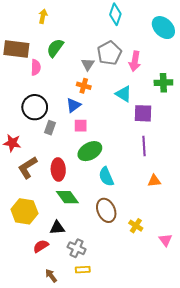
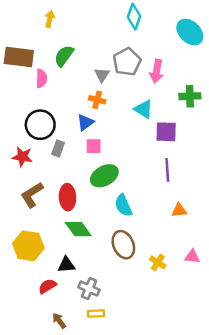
red star: (12, 143) -> (22, 157), moved
pink triangle: (165, 240) -> (192, 257), moved, turned -48

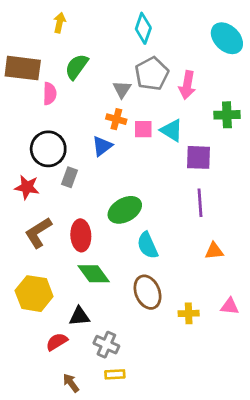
cyan diamond: (134, 17) -> (143, 28), moved
pink square: (94, 146) -> (143, 129), moved
yellow cross: (158, 262) -> (189, 313), turned -35

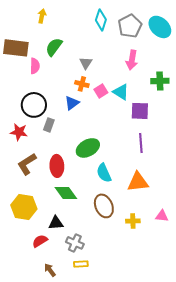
gray pentagon: (152, 74) -> (130, 26), moved
pink square: (143, 129) -> (101, 91), turned -32
orange triangle: (214, 251) -> (138, 182), moved, size x1.6

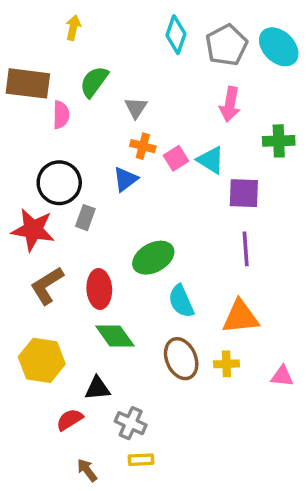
gray triangle: (86, 63) -> (136, 108), moved
red star: (19, 132) -> (33, 230), size x1.4
yellow cross: (133, 221) -> (226, 364), moved

